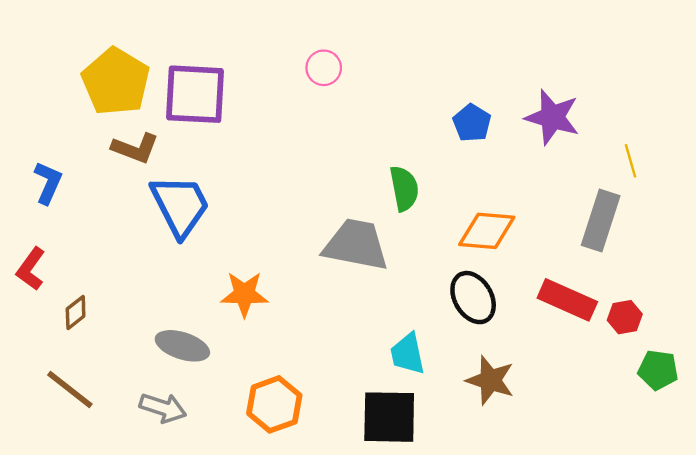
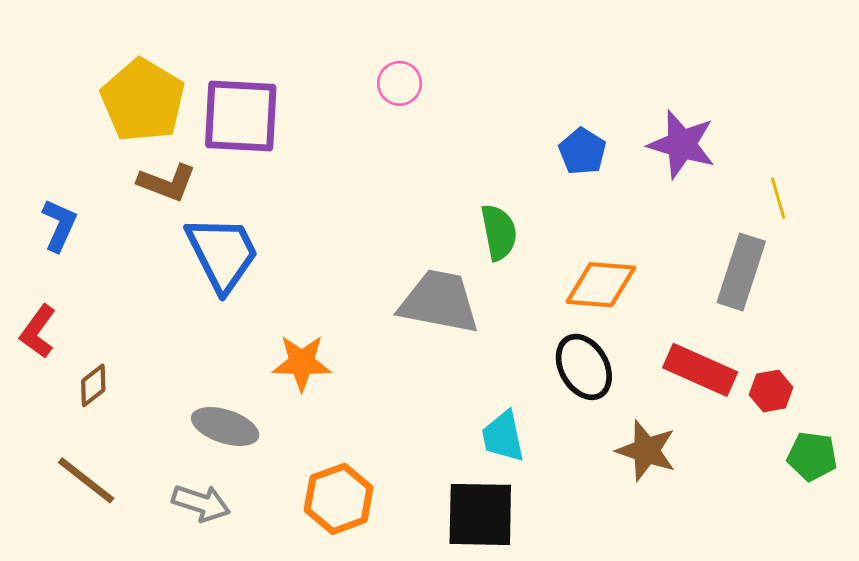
brown star: (490, 380) -> (646, 451), moved

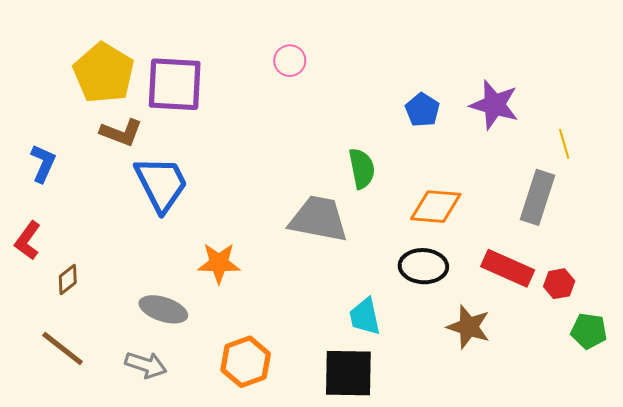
black ellipse: (584, 367) -> (423, 266), turned -57

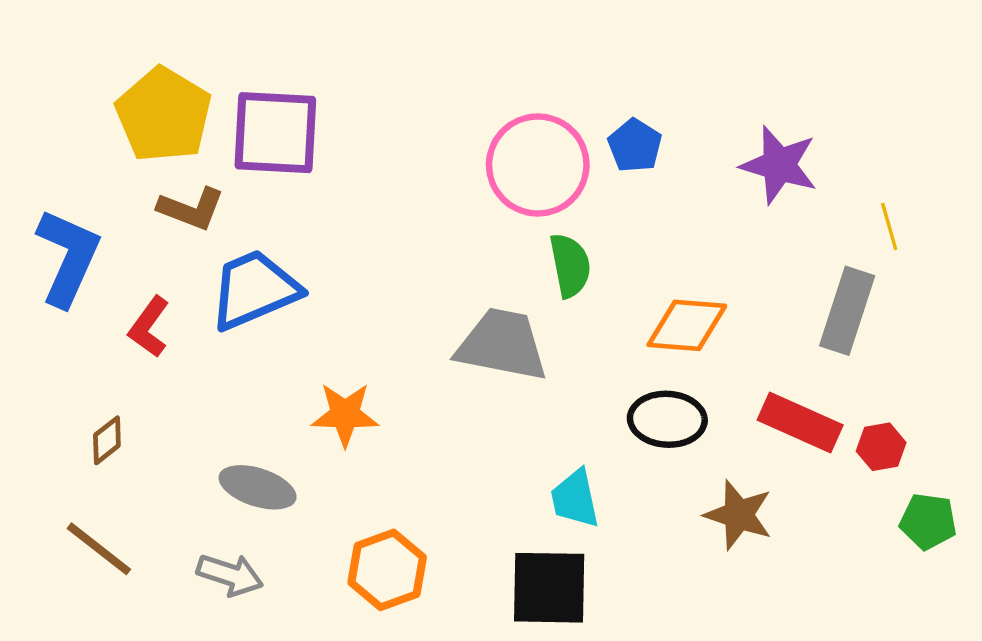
pink circle: (290, 61) -> (538, 165), moved, size x2.0
blue pentagon: (422, 110) -> (635, 146), moved
blue L-shape: (43, 163) -> (68, 257), size x1.6
blue trapezoid: (161, 184) -> (254, 290), turned -86
red L-shape: (28, 240) -> (149, 327), moved

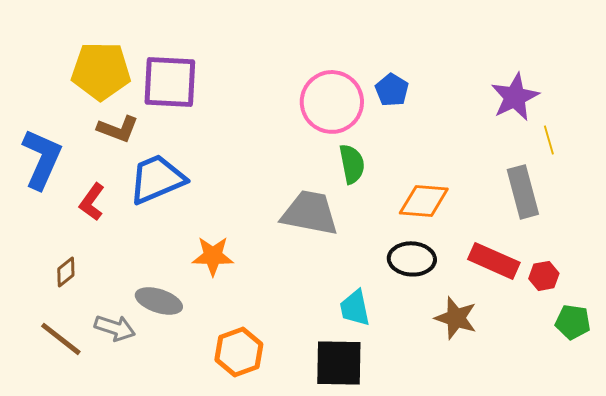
yellow pentagon: (164, 115) -> (101, 71), turned -30
purple star: (779, 165) -> (515, 97), moved, turned 30
gray rectangle: (847, 311) -> (523, 192), turned -33
gray arrow: (230, 575) -> (115, 328), moved

